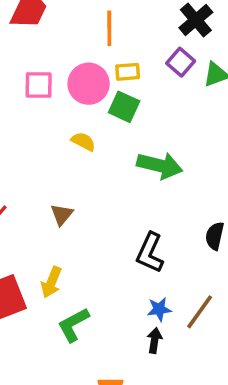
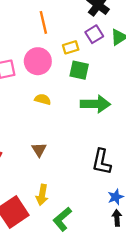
purple square: (181, 62) -> (94, 34), turned 30
yellow rectangle: (128, 72) -> (71, 47), moved
green square: (124, 107) -> (79, 70), moved

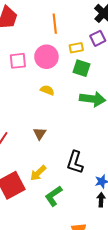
black L-shape: (102, 162) -> (75, 162), moved
yellow arrow: (42, 195) -> (38, 173), turned 30

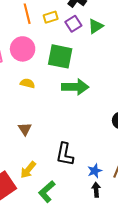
yellow rectangle: (76, 48) -> (51, 17), moved
green square: (82, 68) -> (60, 56), size x1.4

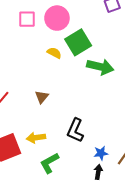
green square: (60, 56) -> (78, 42), moved, turned 35
yellow arrow: (28, 170) -> (36, 138), turned 30

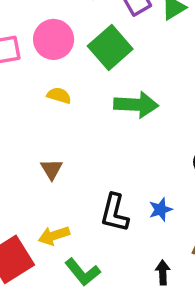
green square: (78, 42) -> (110, 48), moved
blue star: (101, 153) -> (160, 209), moved
green L-shape: (49, 163) -> (83, 272), turned -90

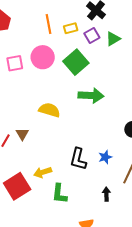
yellow semicircle: (59, 95) -> (49, 110), moved, size x1.5
brown triangle: (51, 169) -> (22, 134), moved
green L-shape: (83, 272) -> (59, 194), turned 45

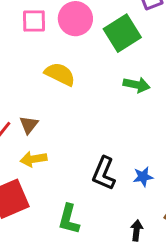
green arrow: (91, 96) -> (137, 85), size x0.7
yellow semicircle: (49, 110) -> (60, 74), moved
yellow arrow: (43, 172) -> (33, 159), moved

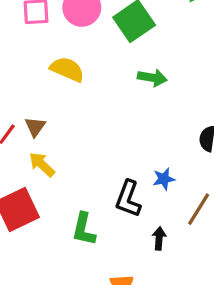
yellow arrow: (33, 159) -> (42, 164), turned 55
black L-shape: (104, 173) -> (128, 199), moved

